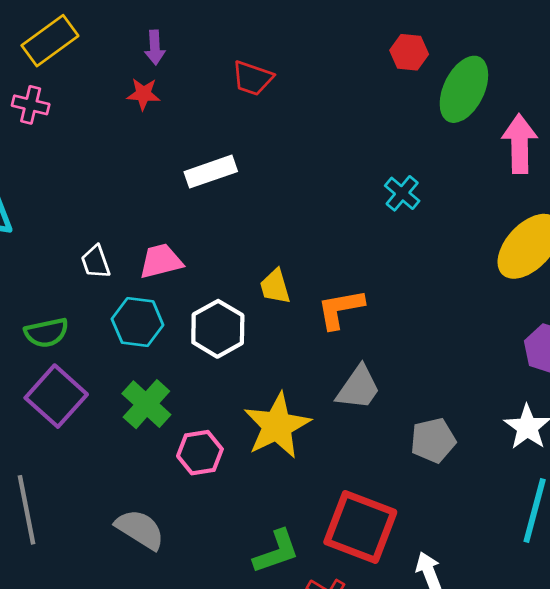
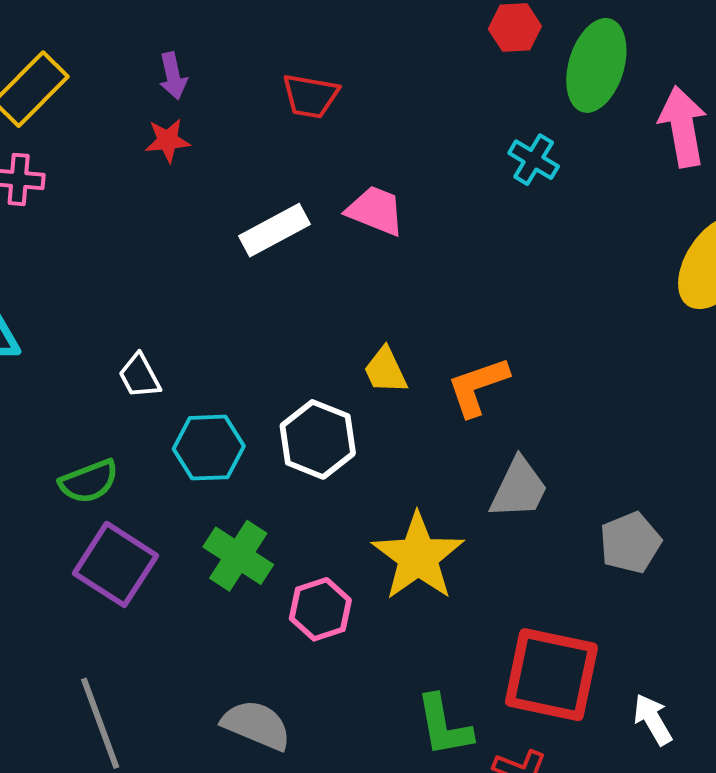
cyan cross: (402, 193) -> (534, 160), moved
pink trapezoid: (161, 261) -> (375, 211), moved, turned 45
green L-shape: (276, 552) -> (444, 726), turned 108

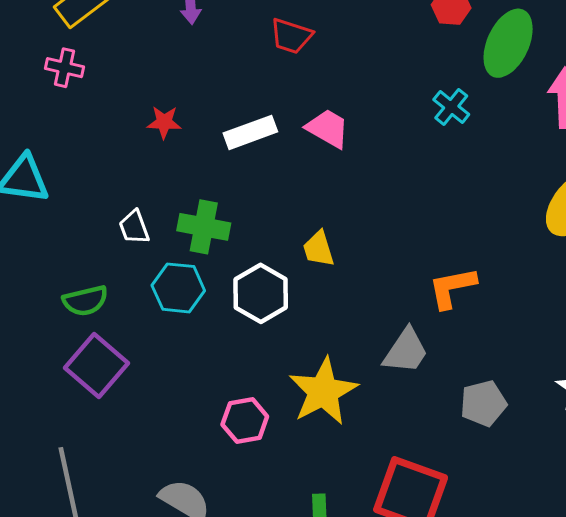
red star: (168, 140) -> (164, 122), moved
orange L-shape: (478, 386) -> (452, 288), moved
green cross: (238, 556) -> (204, 227), moved, turned -30

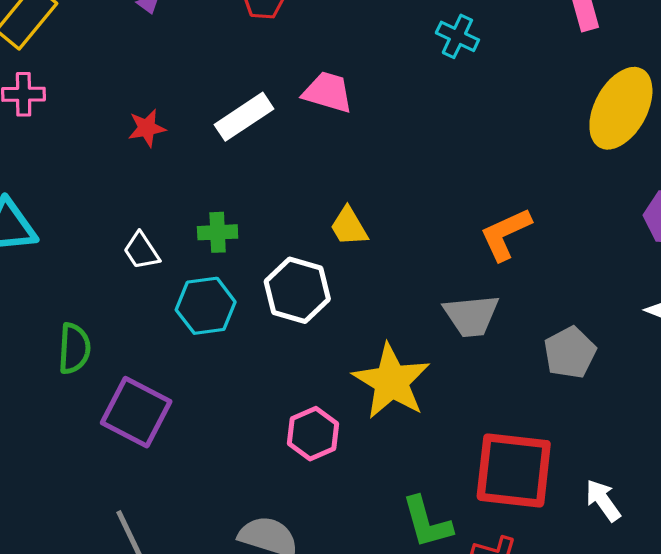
green cross: (204, 227) -> (218, 232), size x0.7
green semicircle: (85, 301) -> (74, 348), moved, turned -60
gray trapezoid: (406, 351) -> (471, 316), turned 64

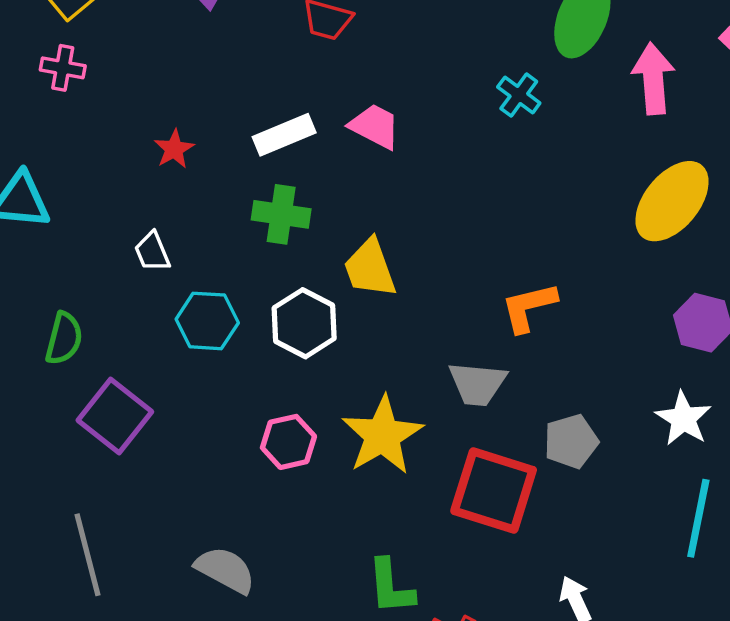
red star: (147, 128) -> (174, 149), moved, turned -30
yellow trapezoid: (349, 226) -> (370, 268), size x1.4
green cross: (218, 232) -> (281, 214), moved, size x1.4
pink hexagon: (313, 434) -> (288, 442), moved
red square: (514, 470) -> (494, 491), moved

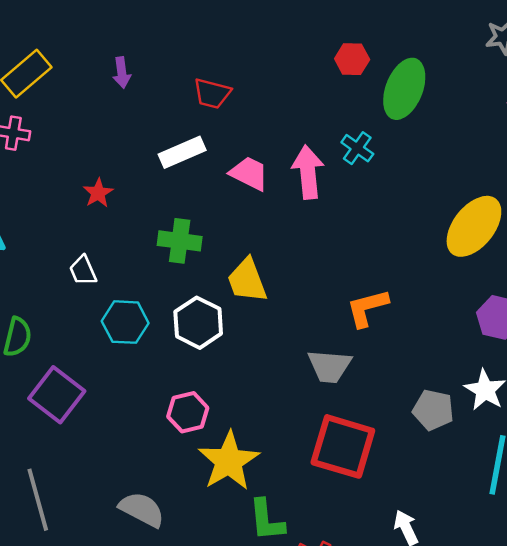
pink arrow: (653, 79) -> (308, 172), moved
white rectangle: (284, 135) -> (182, 152), moved
yellow star: (382, 435) -> (229, 461), moved
gray pentagon: (571, 441) -> (433, 410), moved, turned 30

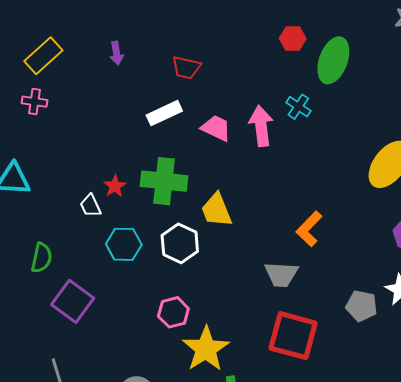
red star: (98, 193) -> (115, 186), moved
green cross: (180, 241) -> (164, 181), size x1.4
orange L-shape: (367, 308) -> (309, 229), turned -30

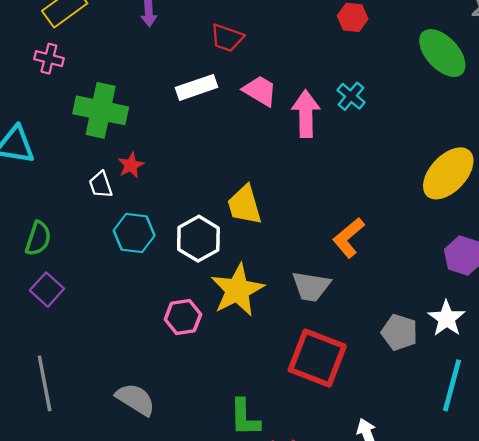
green ellipse: (333, 60) -> (442, 53), moved, turned -69
pink trapezoid: (216, 128) -> (260, 91), moved
green cross: (164, 181) -> (101, 110), moved
purple square: (73, 301) -> (47, 290), moved, size x0.7
yellow star: (206, 349) -> (237, 290), moved

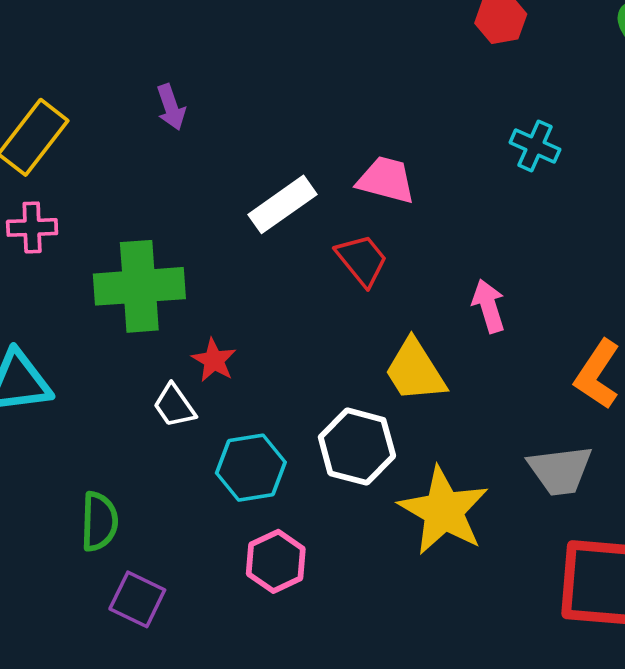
red trapezoid: (227, 38) -> (362, 260), moved, turned -132
pink arrow: (306, 114) -> (489, 306), moved, size x0.7
pink hexagon: (183, 317) -> (276, 561), moved

